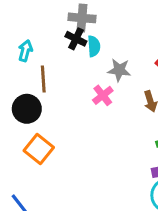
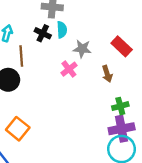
black cross: (76, 39) -> (43, 33), moved
orange square: (39, 149) -> (18, 129), moved

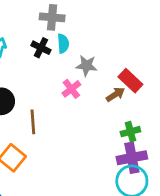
red rectangle: (122, 46) -> (130, 81), moved
brown line: (21, 56) -> (33, 122), moved
brown arrow: (107, 74) -> (115, 94), turned -105

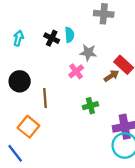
gray cross: (52, 17) -> (104, 14), moved
green cross: (130, 132) -> (90, 106), moved

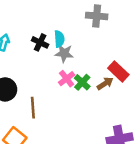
gray star: (88, 53) -> (64, 53), moved
green cross: (90, 106) -> (82, 82), moved, turned -32

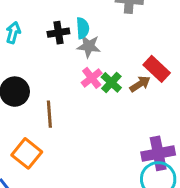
black cross: (40, 42) -> (58, 33), turned -35

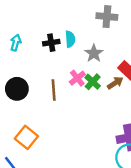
gray star: (89, 46) -> (94, 53), moved, turned 30
brown line: (49, 114) -> (54, 90), moved

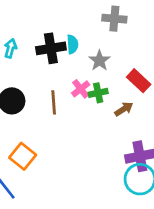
black cross: (51, 43) -> (51, 48), size x1.5
green cross: (93, 82) -> (98, 93), turned 35
brown arrow: (115, 83) -> (124, 109), moved

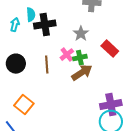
cyan semicircle: (72, 44) -> (31, 15), moved
brown arrow: (124, 109) -> (82, 73), moved, size x1.5

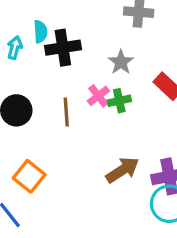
brown arrow: (82, 73) -> (123, 170), moved

